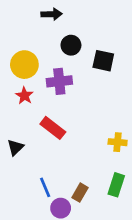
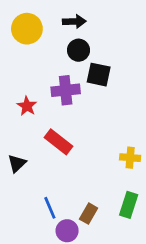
black arrow: (52, 14) -> (74, 21), moved
black square: (103, 61) -> (99, 75), moved
yellow circle: (24, 65) -> (27, 29), moved

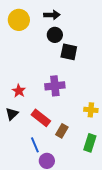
purple cross: (66, 90) -> (55, 86), moved
red star: (27, 106) -> (19, 91), moved
red rectangle: (58, 142) -> (41, 118), moved
brown rectangle: (89, 214) -> (62, 131), moved

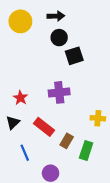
black square: (69, 52) -> (74, 56), turned -30
green rectangle: (90, 143) -> (86, 151), moved
blue line: (35, 145) -> (25, 153), moved

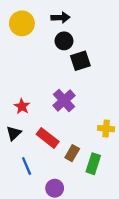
purple cross: (59, 92) -> (64, 101), turned -36

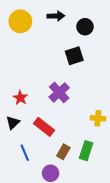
black circle: (64, 41) -> (85, 27), moved
brown rectangle: (72, 153) -> (63, 152), moved

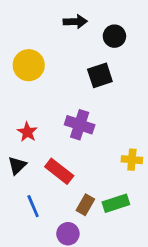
yellow circle: (20, 21) -> (29, 65), moved
purple cross: (59, 92) -> (80, 125), turned -30
green rectangle: (86, 151) -> (116, 203), turned 54

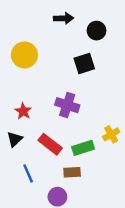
yellow cross: (132, 160) -> (111, 134), turned -35
green rectangle: (116, 203) -> (83, 148), moved
brown rectangle: (85, 205) -> (72, 172), turned 56

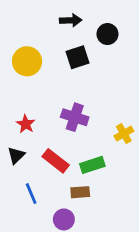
black square: (84, 64) -> (77, 57), moved
yellow cross: (111, 134) -> (124, 134), moved

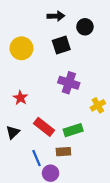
purple cross: (75, 117) -> (69, 83), moved
black triangle: (16, 155) -> (13, 132), moved
blue line: (31, 194) -> (37, 158), moved

